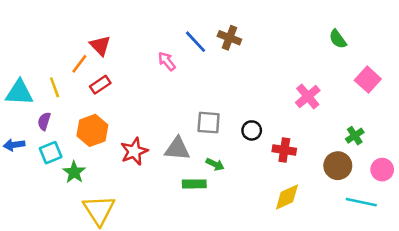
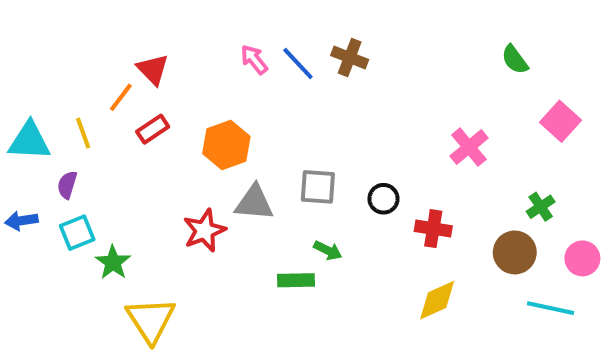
pink arrow: (167, 61) -> (254, 59), moved
orange hexagon: (92, 130) -> (226, 145), moved
gray triangle: (177, 149) -> (254, 203), moved

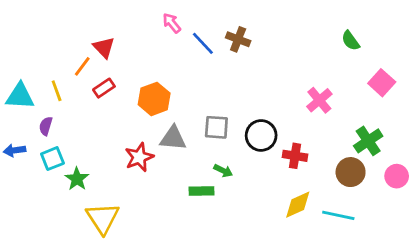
pink arrow: (254, 59) -> (172, 23), moved
black circle: (383, 199) -> (261, 135), size x1.5
green cross: (541, 207) -> (368, 141), size x1.5
cyan line: (551, 308) -> (338, 215), moved

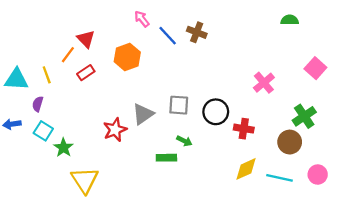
green semicircle: (351, 41) -> (290, 20), moved, turned 126
orange hexagon: (154, 99) -> (127, 57), moved
gray triangle: (173, 138) -> (143, 114), turned -40
cyan square: (52, 159) -> (43, 131), turned -36
pink circle: (397, 176) -> (318, 175), moved

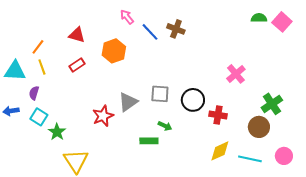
red triangle: (86, 39) -> (77, 35), turned -30
orange line: (68, 55) -> (38, 47), moved
pink square: (315, 68) -> (282, 22), moved

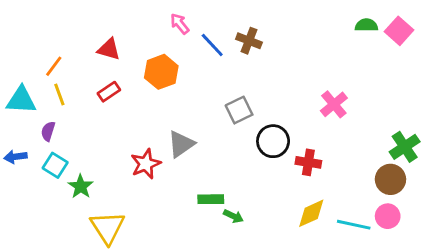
gray square: (160, 94) -> (239, 110), moved, turned -30
green cross: (272, 104) -> (405, 147), moved
green arrow: (165, 126) -> (233, 216), moved
brown circle: (259, 127) -> (390, 179), moved
pink circle: (284, 156) -> (388, 216), moved

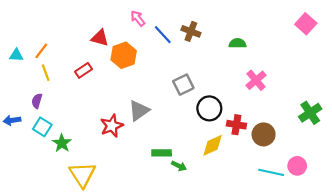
green semicircle: (366, 25) -> (238, 43), moved
red triangle: (109, 49) -> (100, 38), moved
cyan triangle: (21, 100) -> (16, 55), moved, size x0.6
brown circle: (390, 179) -> (264, 134), moved
yellow diamond: (311, 213) -> (213, 145), moved

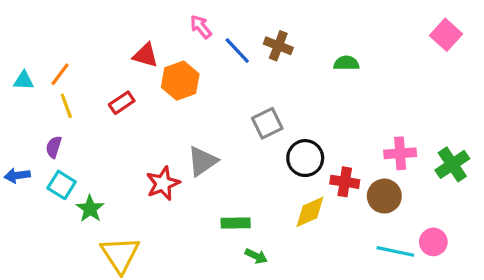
pink cross: (256, 80) -> (400, 153), moved, turned 36
green arrow: (179, 166) -> (256, 256), moved

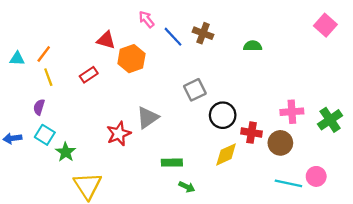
blue arrow: (17, 175) -> (12, 138), moved

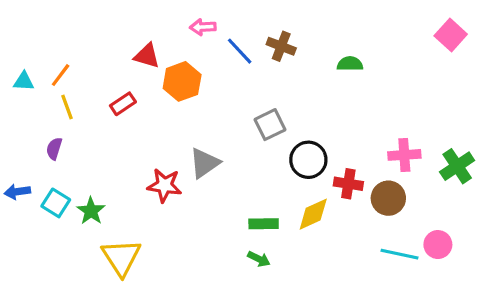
pink arrow: (146, 19) -> (203, 27), turned -54
red star: (119, 134) -> (164, 185), turned 30
cyan square: (45, 135) -> (56, 203), moved
green rectangle: (172, 163) -> (264, 224), moved

